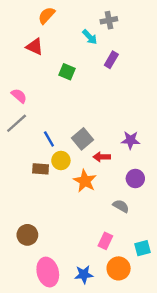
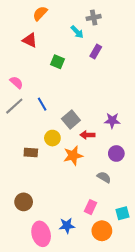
blue line: (49, 139) -> (42, 104), moved
brown rectangle: (41, 169) -> (31, 152), moved
orange star: (85, 181) -> (73, 156), turned 30
blue star: (84, 274) -> (67, 226), moved

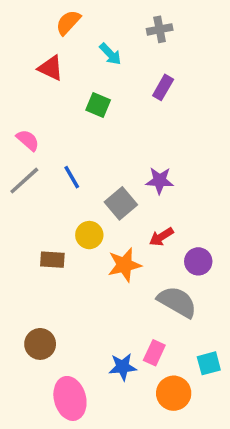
cyan arrow: (77, 32) -> (110, 54), moved
purple star: (112, 121) -> (160, 181), moved
red arrow: (87, 135) -> (161, 237), moved, turned -32
gray semicircle: (104, 177) -> (177, 302), size x1.6
blue star: (67, 226) -> (123, 367), moved

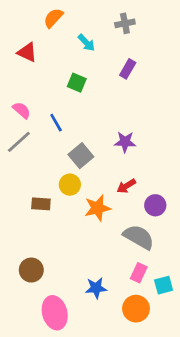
red triangle: (51, 68) -> (27, 52), moved
blue line: (72, 177) -> (56, 123), moved
gray square: (121, 203) -> (81, 156), moved
pink rectangle: (154, 353) -> (139, 273), moved

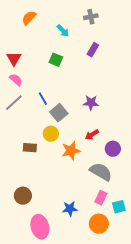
orange semicircle: (53, 18) -> (29, 18), moved
red triangle: (27, 52) -> (14, 59), moved, turned 35
blue line: (56, 123) -> (43, 99), moved

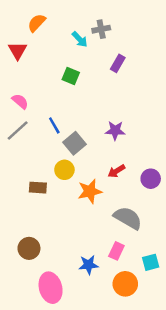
gray cross: (91, 17) -> (101, 29), moved
red triangle: (14, 59) -> (18, 51), moved
purple circle: (113, 149) -> (151, 179), moved
pink rectangle: (101, 198) -> (116, 251), moved

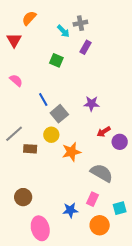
purple rectangle: (118, 63) -> (85, 47), moved
gray line: (18, 131) -> (14, 134), moved
red arrow: (116, 171) -> (104, 132), moved

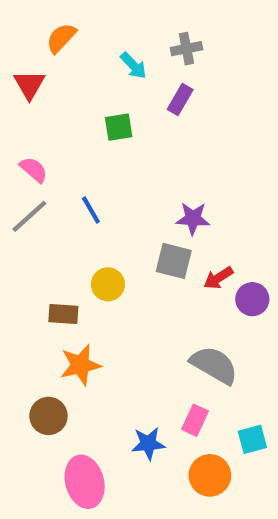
gray cross: (80, 23) -> (186, 49), moved
green square: (56, 60) -> (119, 127), turned -32
gray square: (59, 114) -> (174, 261), moved, turned -36
gray line: (14, 134) -> (29, 216), moved
orange star: (71, 152) -> (80, 365), moved

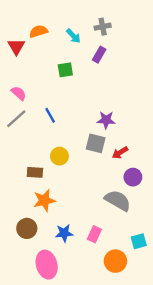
orange semicircle: (61, 38) -> (38, 31), moved, turned 30
purple circle: (252, 299) -> (133, 177), moved
pink rectangle: (195, 420) -> (94, 234), moved
blue star: (148, 444) -> (64, 233), moved

